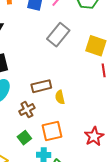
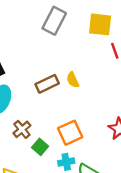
yellow semicircle: (60, 97) -> (73, 80), moved
brown cross: (27, 110) -> (22, 129), moved

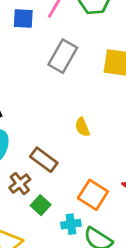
brown rectangle: (47, 84) -> (44, 160), moved, turned 60
orange square: (70, 133) -> (93, 195), moved, turned -35

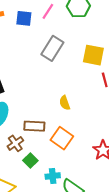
brown rectangle: (44, 160) -> (34, 126), turned -36
orange square: (93, 195) -> (62, 138), moved

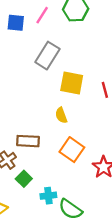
yellow square: (93, 55) -> (72, 83), moved
orange square: (62, 138) -> (72, 150), moved

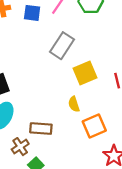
yellow square: (72, 83) -> (85, 73), turned -35
orange square: (72, 150) -> (94, 126), moved, turned 30

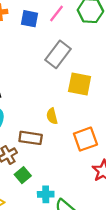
yellow square: (85, 73) -> (80, 84), turned 30
yellow semicircle: (74, 104) -> (52, 116), moved

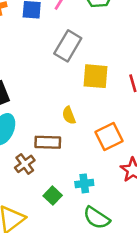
green square: (23, 175) -> (53, 196), moved
cyan cross: (46, 194) -> (84, 183), moved

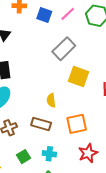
brown rectangle: (48, 142) -> (41, 124), moved

